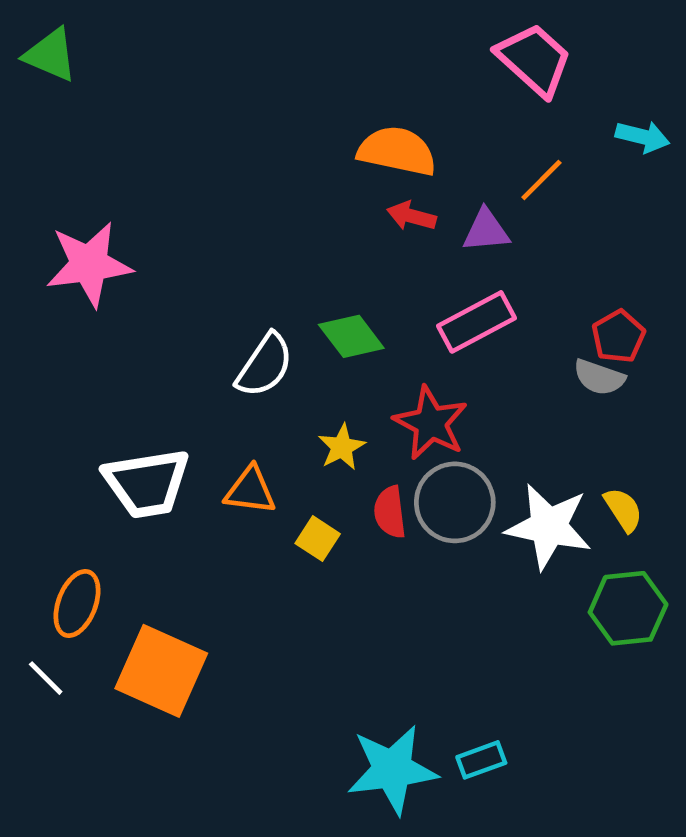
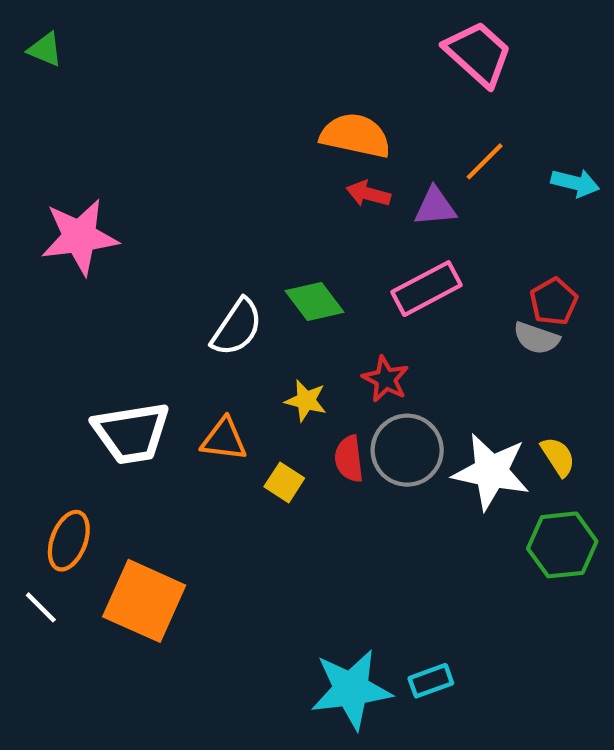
green triangle: (51, 55) -> (45, 49), size x0.7
cyan arrow: (642, 137) -> (575, 183), moved
red star: (431, 423) -> (386, 379), size x0.7
yellow star: (342, 447) -> (306, 401), turned -30

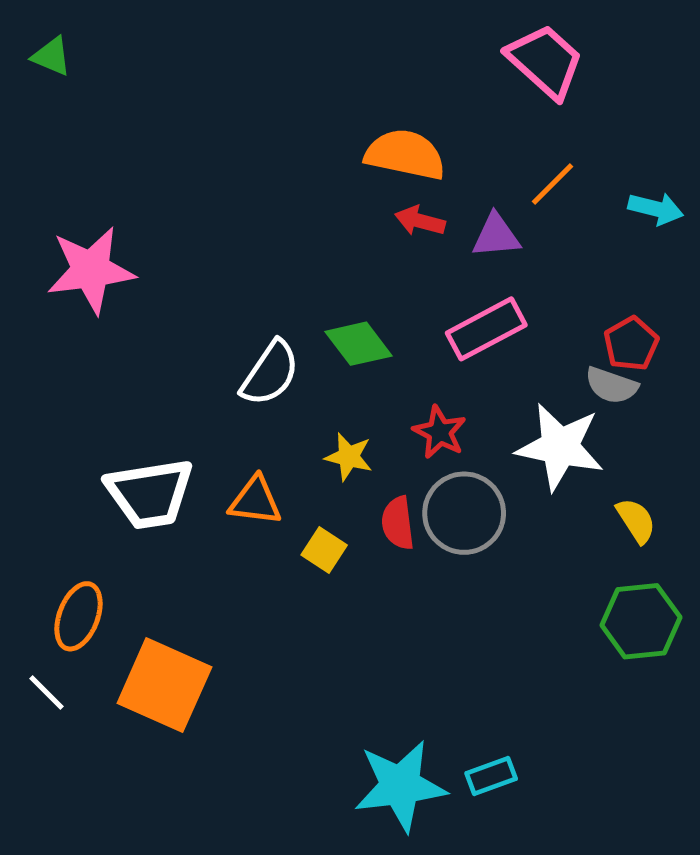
white star: (491, 472) -> (560, 447), moved

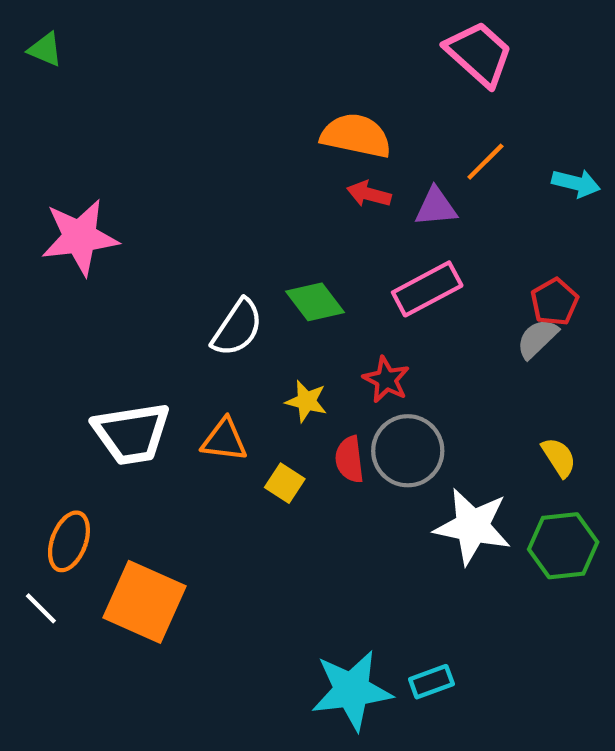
gray semicircle: (611, 385) -> (537, 339), turned 117
white star: (560, 447) -> (472, 526), moved

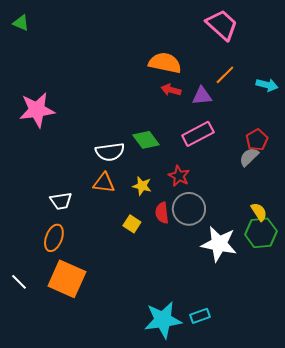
white semicircle: (237, 328) -> (110, 152), turned 48
white trapezoid: (132, 434) -> (61, 201), size x0.6
orange triangle: (224, 440) -> (104, 183), moved
orange ellipse: (69, 541) -> (54, 238), moved
green hexagon: (563, 546) -> (261, 233), moved

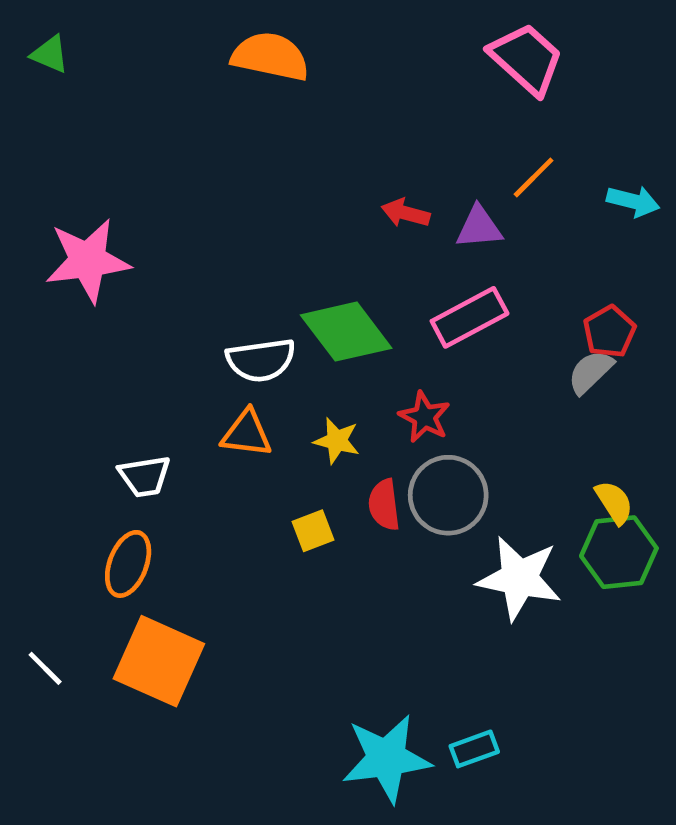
orange semicircle: (165, 63) -> (270, 57), moved
green diamond: (146, 140) -> (346, 332), size x1.4
yellow square: (132, 224) -> (313, 531), turned 36

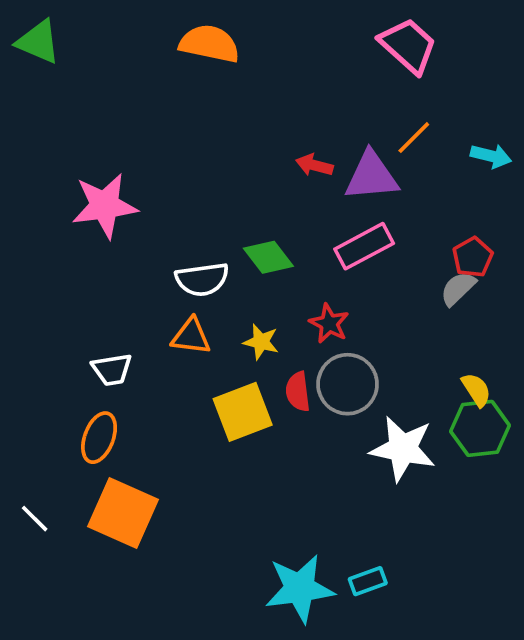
green triangle: (50, 54) -> (38, 42), size x1.5
purple triangle: (479, 227) -> (371, 176), size x1.5
pink star: (88, 260) -> (105, 206), moved
green diamond: (346, 332) -> (268, 257), size x0.7
yellow square: (313, 531) -> (243, 412), size x1.8

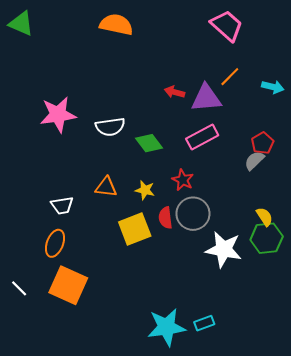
white semicircle: (202, 279) -> (110, 127), moved

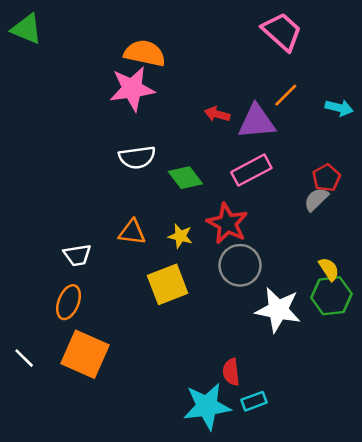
orange semicircle: (116, 25) -> (145, 53), moved
pink star: (58, 114) -> (132, 89), moved
red star: (183, 180) -> (227, 223), size x1.5
red semicircle: (165, 218) -> (231, 372), moved

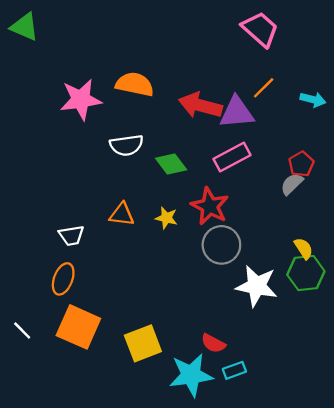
orange semicircle: (145, 53) -> (135, 84), moved
pink star: (132, 89) -> (81, 100), moved
red arrow: (217, 114) -> (200, 105), size x1.8
yellow square: (168, 284) -> (143, 343), moved
red semicircle: (231, 372) -> (213, 343), turned -55

